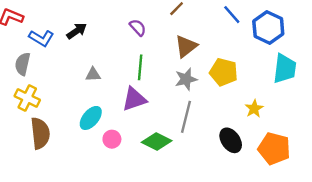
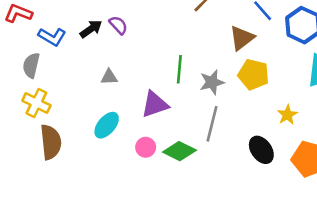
purple semicircle: (138, 27) -> (118, 25), moved
brown triangle: (186, 46) -> (242, 38), moved
green line: (140, 67) -> (179, 69), moved
pink circle: (112, 139) -> (146, 147), moved

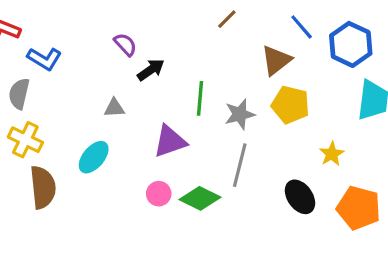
black arrow: (91, 29) -> (151, 70), moved
cyan ellipse: (107, 125) -> (94, 157), moved

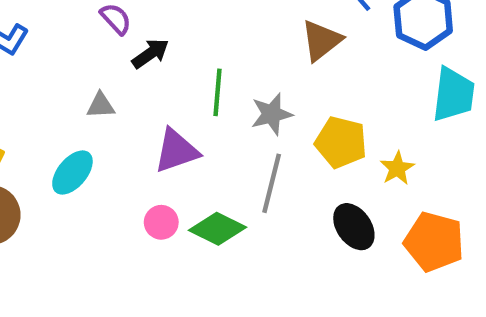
yellow pentagon: (290, 105) -> (341, 142), moved

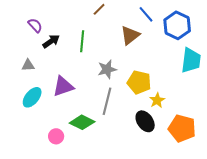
green line: (218, 92) -> (82, 41), moved
yellow star: (397, 168) -> (157, 100), moved
cyan ellipse: (72, 173) -> (32, 97), moved
pink circle: (161, 222) -> (56, 136), moved

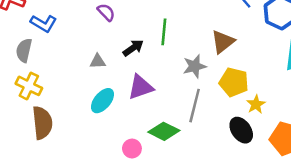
brown triangle: (130, 35) -> (223, 42), moved
black arrow: (51, 41) -> (133, 48), moved

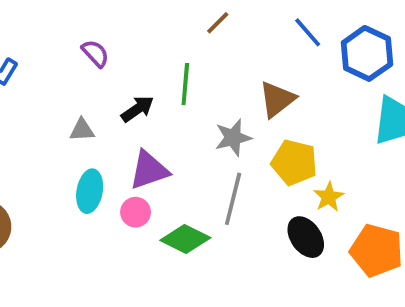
cyan ellipse: (103, 101) -> (90, 191), turned -30
pink circle: (132, 149) -> (136, 212), moved

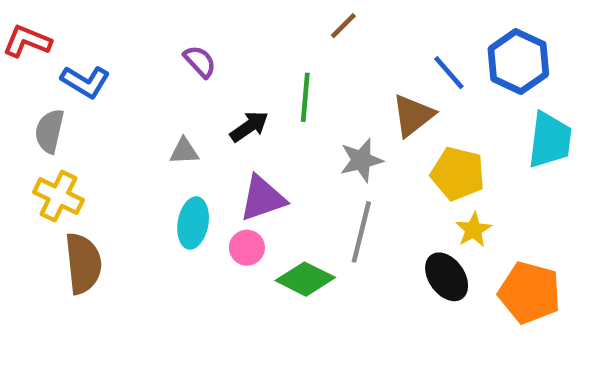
blue line: (308, 32) -> (449, 73), moved
yellow pentagon: (294, 162) -> (458, 174), moved

